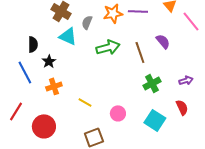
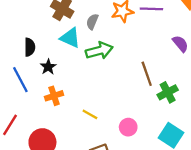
green arrow: (108, 47) -> (99, 51), moved
brown line: (140, 52) -> (147, 74), moved

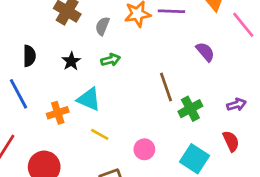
cyan triangle: (70, 38) -> (89, 99), moved
green arrow: (99, 51) -> (111, 60), size x0.6
black star: (48, 67) -> (71, 61), moved

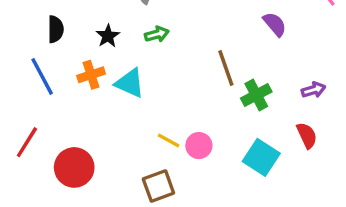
orange cross: (58, 113) -> (91, 75), moved
yellow line: (100, 134) -> (169, 140), moved

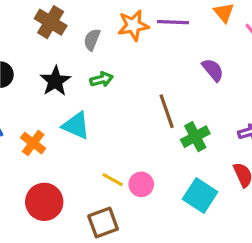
black star: (108, 36) -> (55, 81), size x1.4
orange cross: (91, 75) -> (33, 143), moved, turned -35
red circle: (74, 167) -> (44, 202), moved

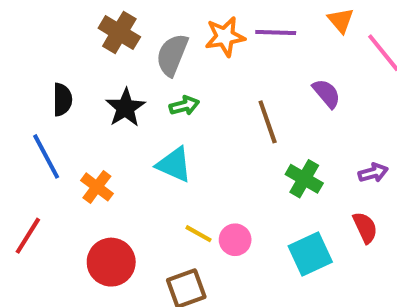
gray semicircle: (92, 40) -> (172, 55), size x1.5
brown line: (167, 111) -> (268, 122), moved
cyan triangle: (76, 126) -> (174, 165), moved
green cross: (195, 137) -> (304, 179), turned -32
cyan square: (200, 195) -> (310, 254), turned 32

